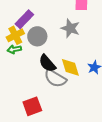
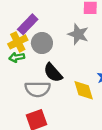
yellow diamond: (70, 67) -> (84, 90), moved
gray semicircle: (55, 78) -> (38, 89), moved, turned -30

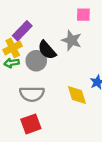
gray circle: (42, 43) -> (36, 61), moved
black semicircle: (53, 73) -> (47, 50), moved

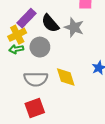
black semicircle: (47, 50) -> (50, 23), moved
yellow diamond: (77, 95) -> (66, 77), moved

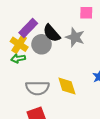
yellow cross: (17, 35) -> (19, 44), turned -30
gray circle: (40, 47) -> (41, 44), moved

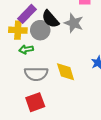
yellow cross: (19, 44) -> (18, 30), turned -30
green arrow: (18, 59) -> (26, 49), moved

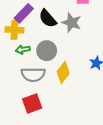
gray circle: (40, 30) -> (47, 51), moved
yellow diamond: (66, 72) -> (63, 72), turned 55

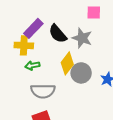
gray circle: (47, 51) -> (81, 73), moved
yellow diamond: (63, 72) -> (67, 63), moved

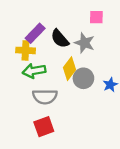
green arrow: (32, 66) -> (34, 71), size x1.5

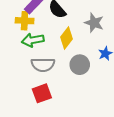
gray star: (85, 43) -> (94, 23), moved
gray circle: (83, 78) -> (80, 65), moved

